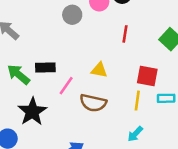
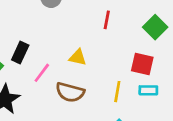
black rectangle: (45, 67) -> (20, 53), turned -66
red square: (147, 76) -> (142, 64), moved

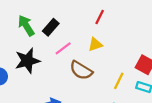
red line: (107, 20) -> (100, 17), moved
yellow triangle: (78, 57) -> (95, 44), turned -48

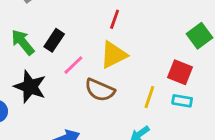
yellow triangle: (95, 44) -> (114, 55), size x1.5
black star: (27, 61) -> (30, 87), turned -30

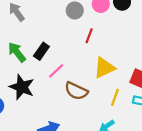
yellow triangle: (114, 55) -> (104, 68), moved

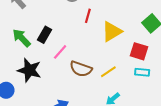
yellow triangle: (104, 68) -> (112, 32), moved
yellow line: (115, 97) -> (108, 72), moved, turned 42

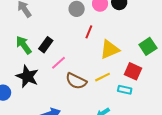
yellow line: (108, 72) -> (103, 77), moved
cyan rectangle: (142, 72) -> (125, 90), moved

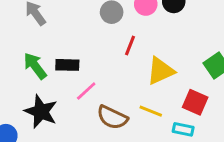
black rectangle: (46, 45) -> (67, 65), turned 56
yellow line: (103, 77) -> (151, 111), turned 49

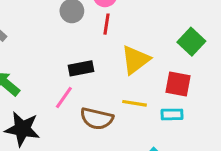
red line: (130, 45) -> (107, 24), moved
black rectangle: (67, 65) -> (81, 68), moved

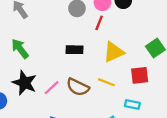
red square: (178, 84) -> (140, 75), turned -30
pink line: (64, 97) -> (52, 88), moved
cyan rectangle: (172, 114) -> (132, 104), moved

